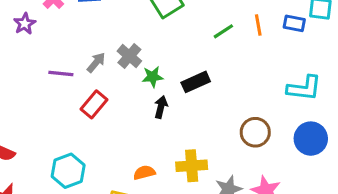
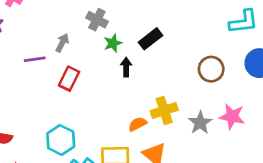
gray cross: (129, 56) -> (97, 20), moved
orange semicircle: (144, 173) -> (138, 124), moved

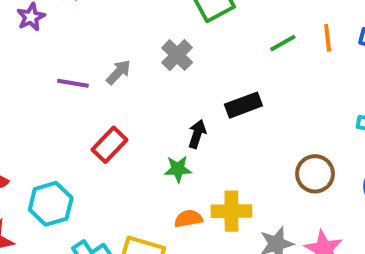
green star: (113, 43) -> (178, 169), moved
red rectangle: (69, 79) -> (110, 145), moved
cyan hexagon: (61, 140) -> (51, 204), moved

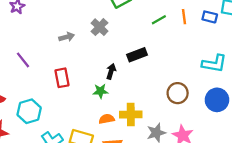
gray arrow: (119, 72) -> (67, 37), turned 32
purple line: (73, 83) -> (23, 60), moved, turned 42
red rectangle: (110, 145) -> (62, 78), turned -54

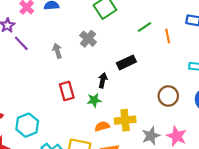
orange line: (184, 17) -> (168, 36), moved
gray arrow: (67, 37) -> (57, 51), turned -88
purple line: (23, 60) -> (21, 43), moved
red rectangle: (62, 78) -> (67, 91), moved

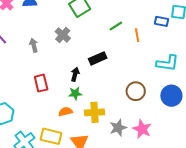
green star: (94, 100) -> (75, 93), moved
orange semicircle: (102, 126) -> (65, 112), moved

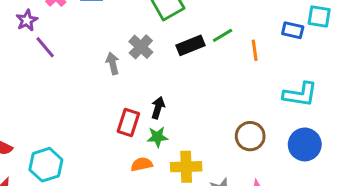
gray arrow: (34, 45) -> (113, 63), moved
black rectangle: (98, 58) -> (190, 45), moved
red rectangle: (41, 83) -> (128, 122), moved, turned 30

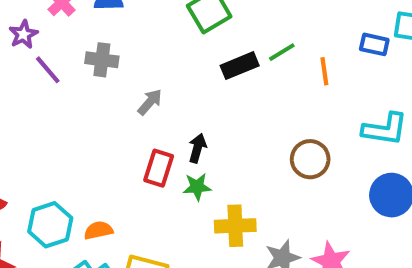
gray cross: (141, 47) -> (102, 60), moved, turned -35
gray arrow: (113, 63) -> (150, 102), moved, turned 55
brown circle: (250, 136) -> (310, 159), moved
orange semicircle: (142, 164) -> (98, 230), moved

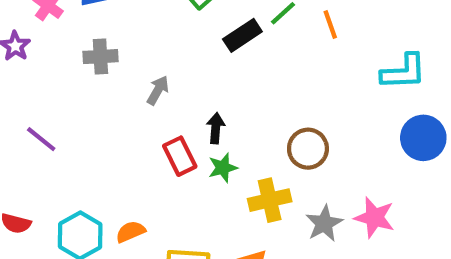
purple line: (48, 70) -> (41, 139), moved
brown circle: (310, 159) -> (308, 149), moved
red rectangle: (159, 168) -> (180, 156), turned -33

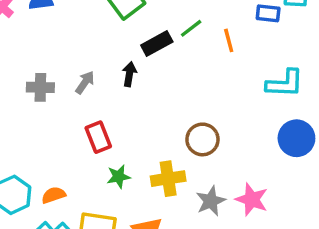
gray cross: (100, 57) -> (40, 87), moved
black arrow: (216, 128) -> (129, 74), moved
green star: (223, 168) -> (119, 177), moved

